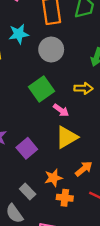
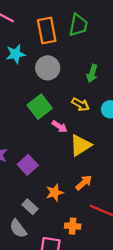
yellow arrow: (83, 88) -> (80, 104), turned 30
yellow triangle: (67, 137) -> (80, 145), moved
orange cross: (65, 198) -> (73, 226), moved

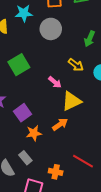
green square: (40, 107) -> (19, 65), moved
orange arrow: (84, 183) -> (60, 124), moved
orange star: (55, 193) -> (34, 133), moved
gray rectangle: (30, 207) -> (25, 158), moved

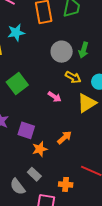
gray circle: (51, 29) -> (62, 52), moved
yellow triangle: (71, 101) -> (87, 103), moved
purple square: (22, 113) -> (26, 130), turned -30

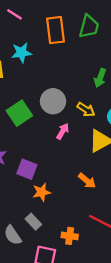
gray circle: (62, 52) -> (53, 101), moved
pink arrow: (55, 97) -> (63, 131), turned -96
orange arrow: (64, 138) -> (87, 181), moved, turned 77

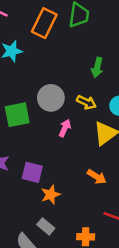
orange rectangle: (55, 30) -> (44, 23), turned 40
green square: (19, 113) -> (17, 115), turned 30

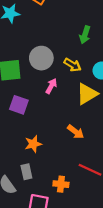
purple square: (32, 172) -> (19, 105), moved
gray rectangle: (46, 226) -> (26, 172), turned 32

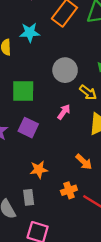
gray circle: (41, 58) -> (65, 70), moved
orange cross: (61, 184) -> (69, 190), moved, turned -32

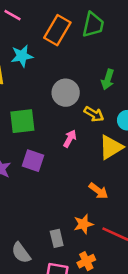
orange star: (39, 169) -> (83, 224), moved
orange cross: (69, 190) -> (86, 261), moved
gray rectangle: (29, 197) -> (57, 238), moved

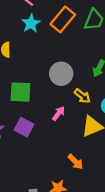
cyan star: (22, 56) -> (31, 23), moved, turned -30

